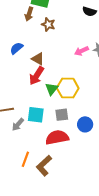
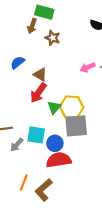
gray square: (62, 115) -> (76, 126), moved, size x1.6
blue circle: (85, 124) -> (55, 143), moved

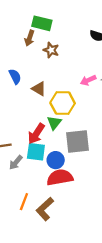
blue semicircle: (18, 62) -> (15, 77), turned 104
red arrow: (38, 93) -> (36, 134), moved
yellow hexagon: (72, 107) -> (63, 103), moved

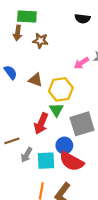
cyan square: (36, 152) -> (46, 161), moved
red semicircle: (60, 177) -> (71, 161), turned -130

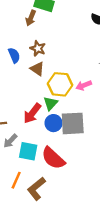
brown star: (40, 41) -> (38, 48), moved
pink arrow: (81, 63) -> (84, 85), moved
blue circle: (64, 145) -> (54, 123), moved

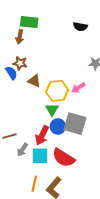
brown star: (38, 48) -> (20, 63), moved
red arrow: (32, 113) -> (42, 135), moved
gray square: (73, 123) -> (75, 124), turned 30

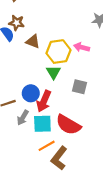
pink arrow: (78, 88) -> (82, 47), turned 48
gray square: (75, 124) -> (80, 87), size x0.6
blue circle: (58, 126) -> (31, 93), moved
orange line: (34, 184) -> (47, 146), moved, turned 49

